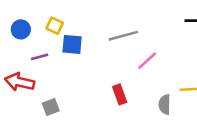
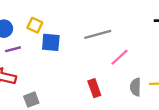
purple line: (40, 57) -> (13, 49), moved
gray semicircle: (165, 104) -> (136, 87), moved

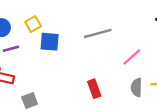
yellow square: (35, 25) -> (33, 24), turned 35
pink line: (119, 57) -> (132, 57), moved

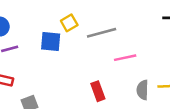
yellow square: (33, 24) -> (69, 23), moved
pink line: (132, 57) -> (125, 58), moved, turned 30

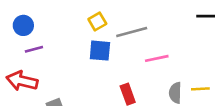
blue square: (51, 41) -> (100, 51), moved

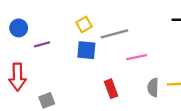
purple line: (34, 49) -> (42, 44), moved
red arrow: (22, 81) -> (18, 77), turned -104

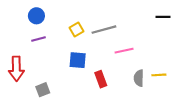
yellow square: (84, 24) -> (77, 30), moved
blue circle: (19, 28) -> (36, 16), moved
blue square: (86, 50) -> (78, 60), moved

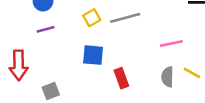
pink line: (124, 51) -> (171, 43), moved
yellow line: (159, 75) -> (192, 73), turned 32

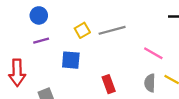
pink line: (171, 43) -> (153, 53), turned 42
blue square: (93, 55) -> (71, 60), moved

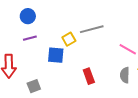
yellow square: (82, 30) -> (69, 39), moved

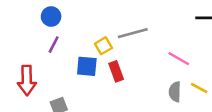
purple line: (30, 38) -> (54, 45), turned -48
red rectangle: (89, 76) -> (116, 71), moved

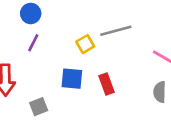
blue square: (87, 66) -> (72, 79), moved
red rectangle: (116, 71) -> (106, 84), moved

